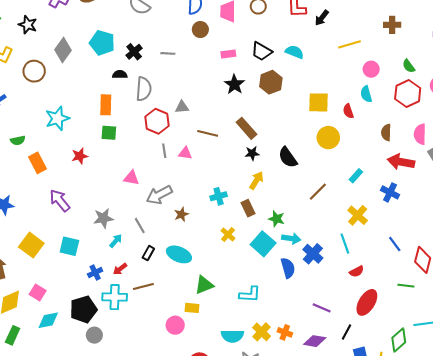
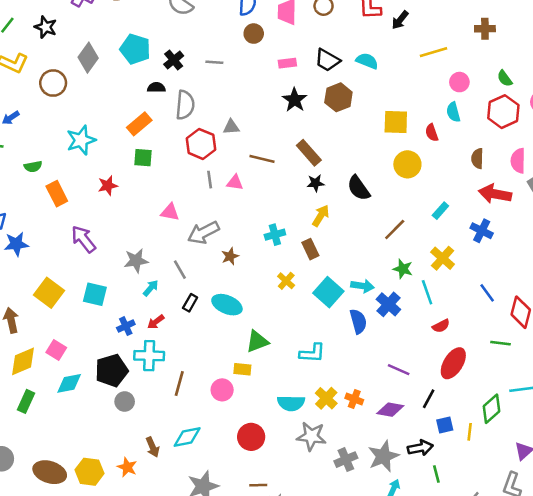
orange rectangle: (106, 105) -> (139, 124), turned 48
green star: (277, 219) -> (403, 269), moved
brown line: (143, 287) -> (179, 384), moved, turned -60

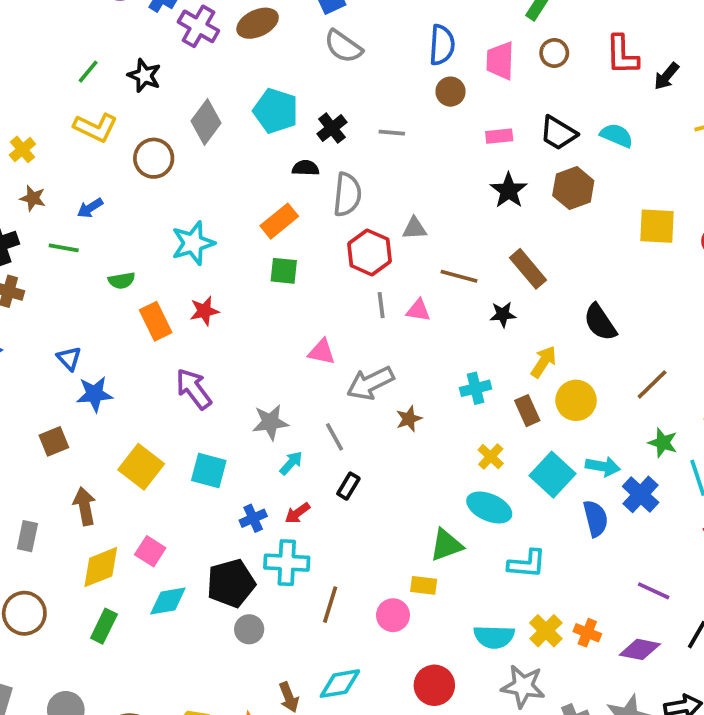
yellow circle: (407, 164) -> (576, 400), moved
black star: (316, 183) -> (503, 315), moved
red star: (108, 186) -> (204, 311), moved
cyan ellipse: (227, 305) -> (489, 507), moved

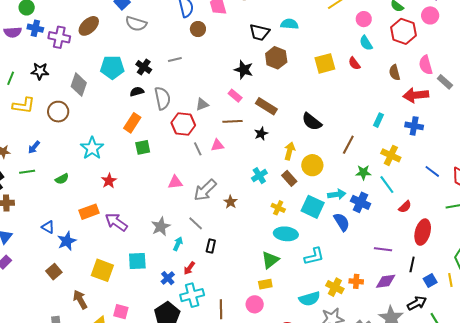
pink rectangle: (499, 136) -> (235, 96), moved, turned 64
orange rectangle: (156, 321) -> (89, 212), moved, turned -66

